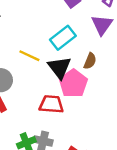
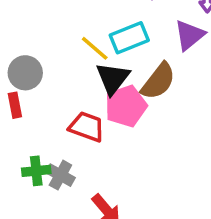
yellow line: (29, 56) -> (95, 48), moved
brown semicircle: (90, 61) -> (158, 81), size x1.6

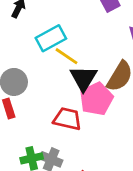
cyan rectangle: (129, 38) -> (51, 38), moved

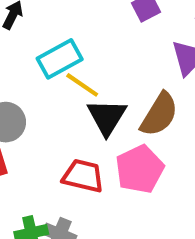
pink pentagon: (96, 99) -> (140, 169), moved

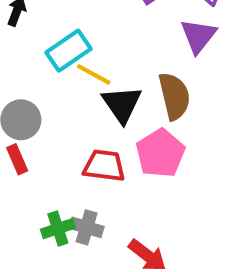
brown semicircle: (159, 114) -> (174, 96), turned -39

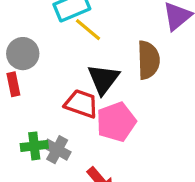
black triangle: (122, 104) -> (103, 79), moved
pink pentagon: (160, 153) -> (116, 122), moved

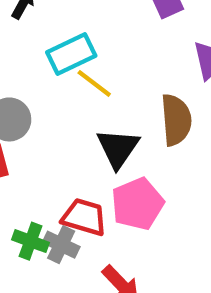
red trapezoid: (81, 104) -> (84, 217), moved
green cross: (34, 146) -> (30, 241), turned 30

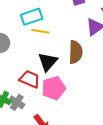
yellow line: (94, 83) -> (40, 31), turned -36
red trapezoid: (84, 217) -> (30, 79), moved

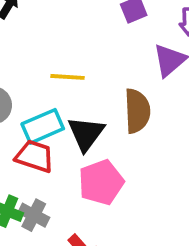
cyan rectangle: (32, 17) -> (43, 126), moved
red trapezoid: (30, 79) -> (35, 156), moved

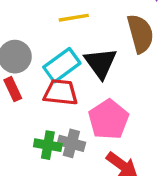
pink pentagon: (101, 182) -> (109, 119), moved

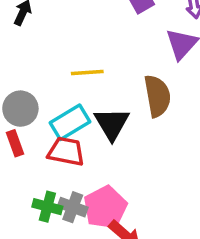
pink pentagon: (109, 119) -> (105, 207), moved

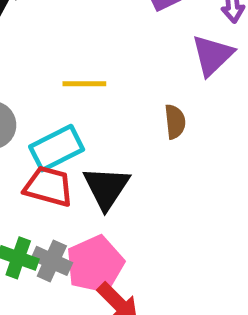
brown semicircle: (157, 96) -> (175, 122), size x0.6
black triangle: (112, 124) -> (106, 188), moved

